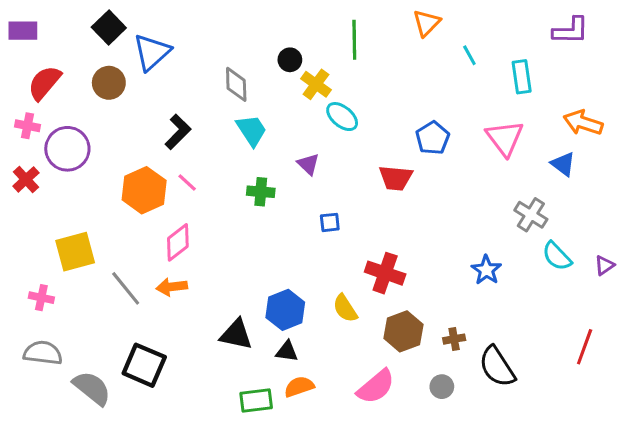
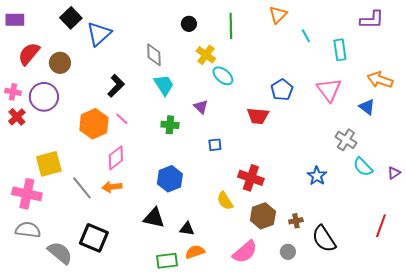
black circle: (290, 60) -> (189, 24), moved
brown circle: (109, 83) -> (60, 63), moved
pink cross: (28, 126) -> (13, 92), moved
pink cross: (41, 298) -> (27, 194), size x1.8
blue hexagon: (285, 310) -> (170, 179), moved

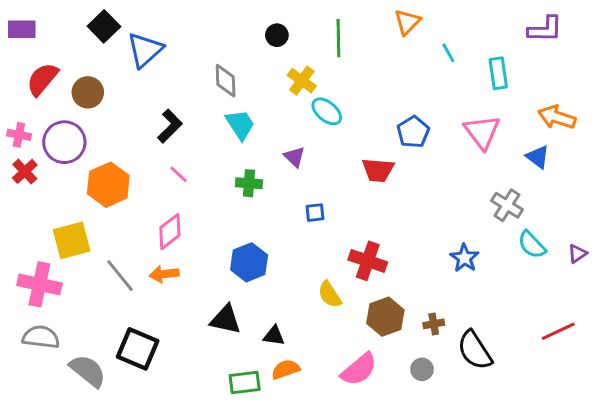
orange hexagon: (94, 124) -> (108, 185), moved
red line: (381, 226) -> (558, 331), turned 45

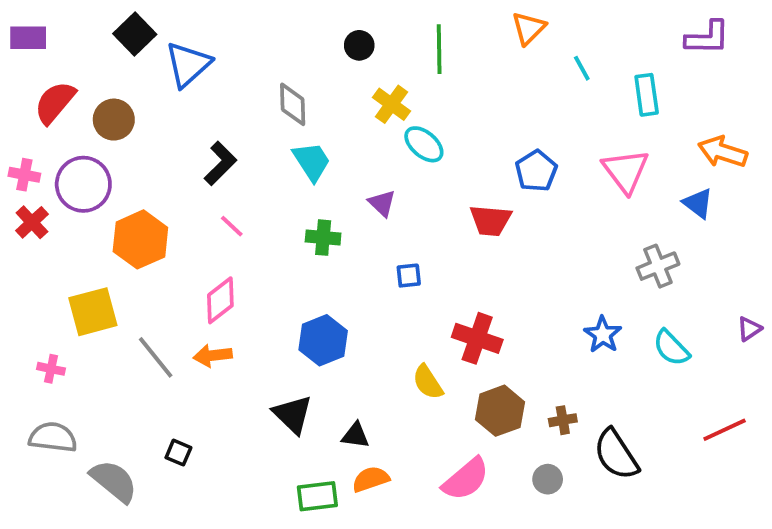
gray cross: (507, 205) -> (658, 266), turned 36
cyan semicircle: (532, 245) -> (671, 348), moved
pink cross: (39, 284) -> (51, 369), size x0.5
black triangle: (226, 320) -> (293, 414), turned 32
black square: (138, 349) -> (178, 453), size x0.5

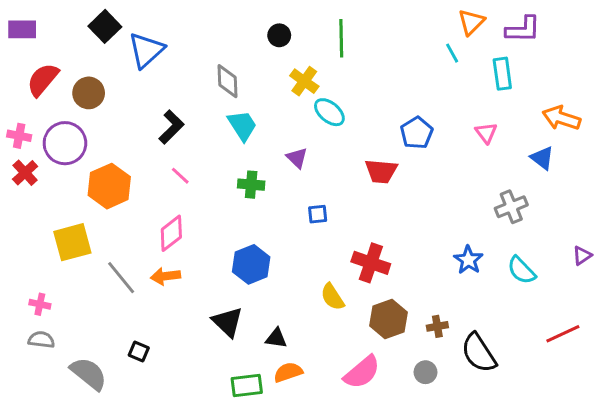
orange triangle: (529, 28) -> (471, 22), moved
purple L-shape: (707, 38) -> (523, 29), moved
pink triangle: (626, 171) -> (486, 133), size x0.6
pink cross: (51, 369) -> (40, 304), moved
gray semicircle: (53, 437) -> (41, 340), size x0.7

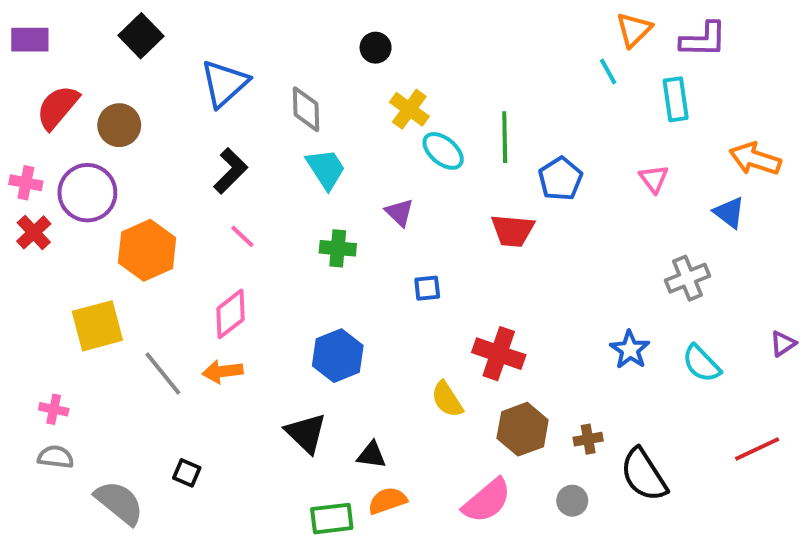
green line: (341, 38) -> (505, 137), moved
blue triangle: (146, 50) -> (225, 83), moved

